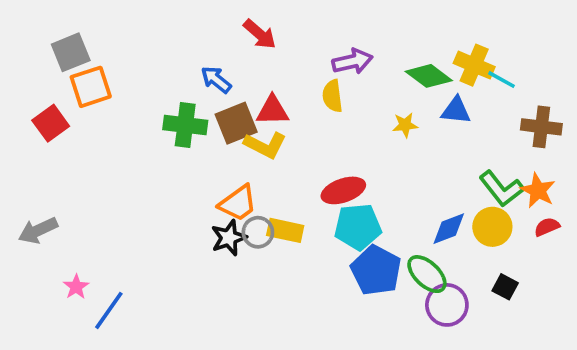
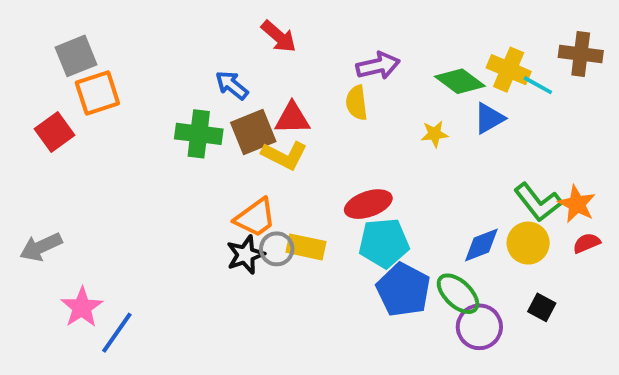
blue triangle: (456, 110) -> (489, 118), turned -36
brown cross: (541, 127) -> (581, 54), moved
pink star: (76, 287) -> (82, 307), size x1.5

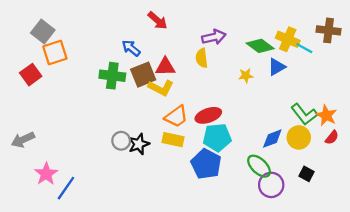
gray square: (76, 56) -> (43, 32), turned -30
orange trapezoid: (255, 218) -> (176, 116), moved
red semicircle: (587, 243) -> (332, 137), turned 152
gray circle: (277, 249) -> (121, 141), moved
blue pentagon: (403, 290) -> (206, 164), moved

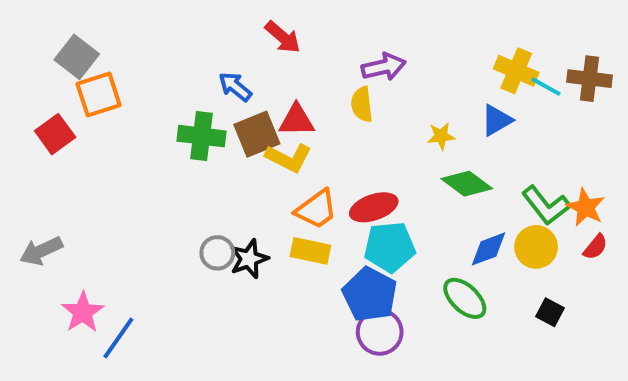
brown cross: (329, 30) -> (590, 79), moved
green diamond: (260, 46) -> (467, 184), moved
purple circle: (271, 185) -> (380, 332), moved

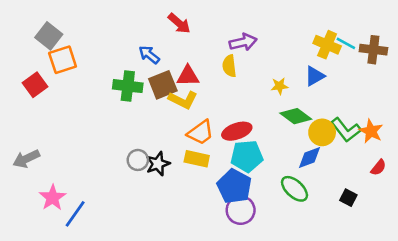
cyan line: (546, 87) -> (346, 43), moved
yellow circle: (536, 247) -> (322, 132), moved
red semicircle: (595, 247) -> (378, 168), moved

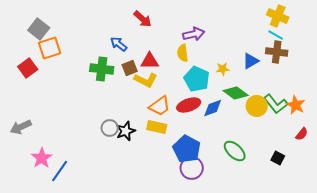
yellow cross: (327, 45) -> (278, 16), moved
brown cross: (373, 50) -> (277, 52), moved
brown square: (163, 85) -> (130, 68), size x0.7
cyan pentagon: (247, 156) -> (197, 79), moved, turned 30
blue diamond: (310, 157) -> (213, 108), moved

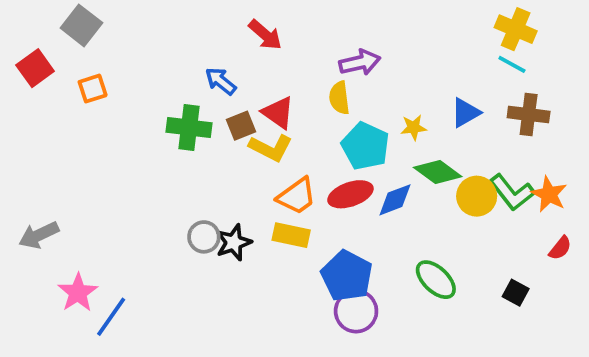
gray square: (39, 29) -> (81, 25), moved
orange square: (50, 48) -> (93, 89), size x0.7
brown cross: (277, 52) -> (529, 114), moved
red triangle: (150, 61) -> (278, 113), turned 36
red square: (28, 68) -> (35, 68), moved

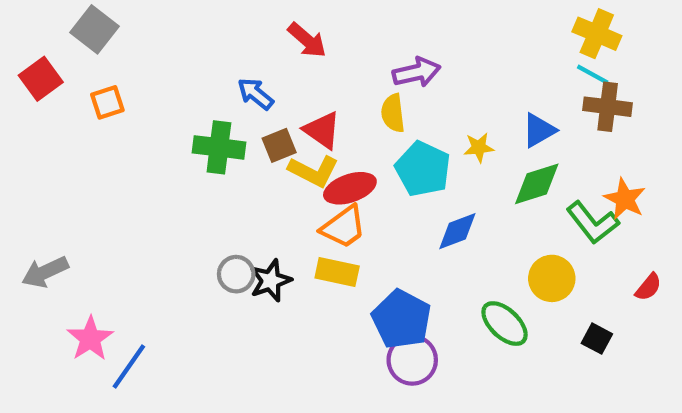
brown cross: (529, 114) -> (608, 107), moved
green diamond: (438, 172) -> (537, 184), moved, turned -54
red ellipse: (350, 194) -> (350, 188), moved
orange star: (549, 194) -> (625, 199), moved
yellow circle: (477, 196) -> (552, 278), moved

